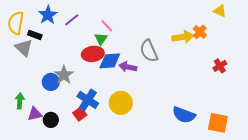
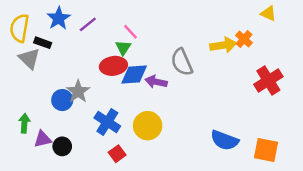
red cross: (220, 66) -> (268, 81), size x1.6
red square: (80, 114) -> (117, 154), moved

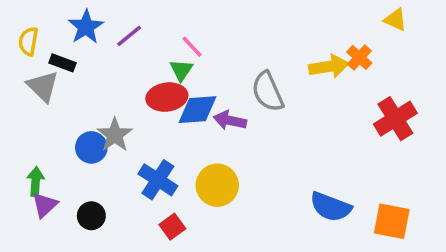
yellow semicircle: (20, 28) -> (28, 41), size x0.7
purple triangle: (43, 139) -> (45, 205), moved, turned -30

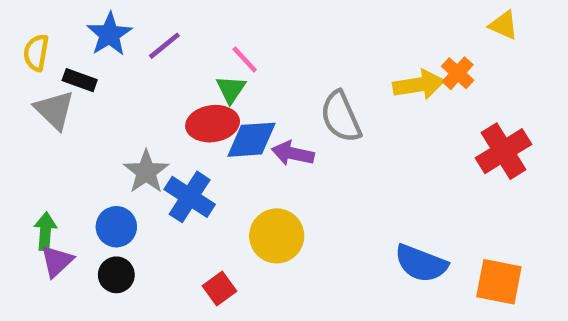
blue circle: (91, 147) -> (116, 227), moved
blue cross: (158, 180) -> (190, 197), moved

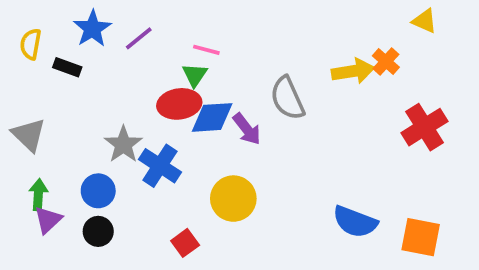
pink line: (245, 59) -> (206, 50), turned -32
gray triangle: (54, 110) -> (29, 135), moved
purple arrow: (293, 153) -> (247, 129), turned -140

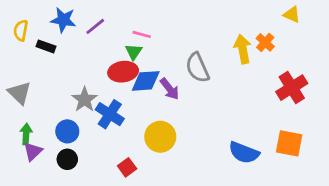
blue star: (92, 29) -> (63, 20), turned -30
yellow arrow: (353, 71) -> (243, 49), turned -92
orange square: (421, 237) -> (289, 143), moved

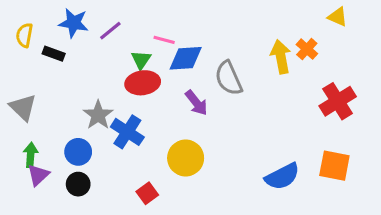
green triangle: (134, 52) -> (141, 60), moved
blue diamond: (146, 81) -> (186, 58), moved
blue semicircle: (244, 153) -> (282, 176), turned -48

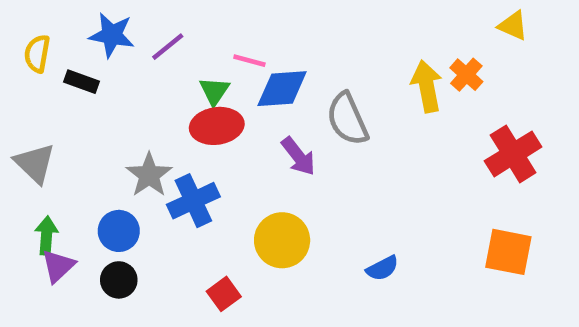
blue cross: (127, 132) -> (193, 201), turned 32
blue semicircle: (282, 176) -> (382, 268), moved, size x0.6

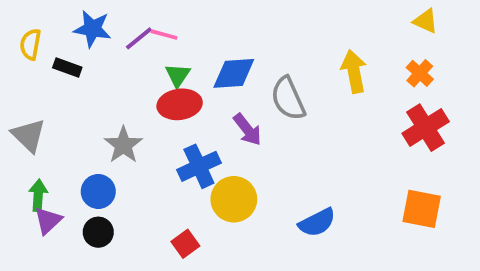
pink line: (249, 61) -> (164, 35), moved
orange cross: (466, 75) -> (420, 73), moved
blue cross: (193, 201) -> (199, 166), moved
blue semicircle: (382, 268) -> (317, 222), size x1.4

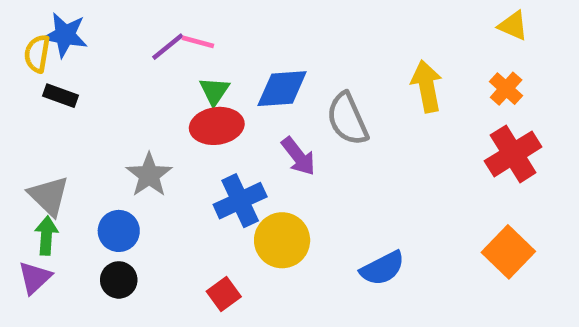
blue star: (92, 29) -> (65, 35), moved
black rectangle: (67, 68) -> (60, 96), moved
gray triangle: (29, 135) -> (49, 196), moved
orange square: (422, 209) -> (508, 252), turned 33
purple triangle: (48, 221) -> (35, 278), moved

